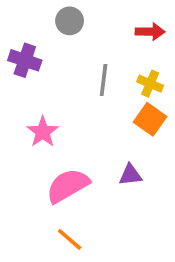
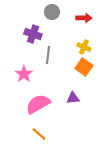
gray circle: (70, 21) -> (52, 12), moved
purple cross: (25, 60) -> (33, 34), moved
gray line: (104, 80) -> (48, 55), moved

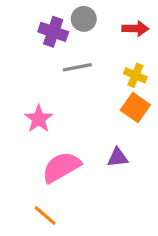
purple cross: (33, 34) -> (53, 32), moved
gray line: (48, 55) -> (77, 67), moved, turned 72
orange line: (39, 134) -> (45, 216), moved

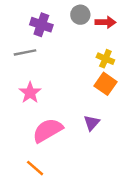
gray circle: (84, 19) -> (80, 15), moved
gray line: (77, 67) -> (25, 52), moved
purple triangle: (118, 157) -> (92, 123), turned -42

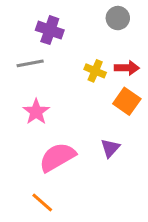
gray circle: (80, 15) -> (118, 18), moved
red arrow: (105, 22) -> (127, 68), moved
yellow cross: (105, 59) -> (95, 71), moved

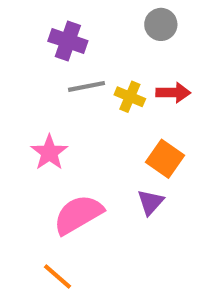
gray line: (30, 63) -> (86, 86), moved
orange square: (127, 101) -> (165, 159), moved

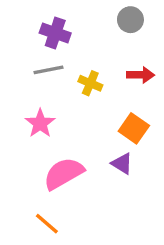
gray line: (86, 86) -> (49, 70), moved
yellow cross: (130, 97) -> (90, 83), moved
purple triangle: (151, 202) -> (122, 163), turned -40

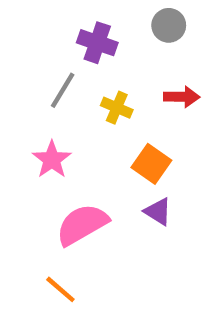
purple cross: (55, 33) -> (97, 43), moved
gray line: (49, 70) -> (63, 90), turned -48
orange square: (134, 128) -> (151, 164), moved

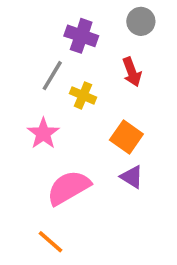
red arrow: (182, 97) -> (132, 72), moved, turned 68
yellow cross: (117, 108) -> (83, 95), moved

